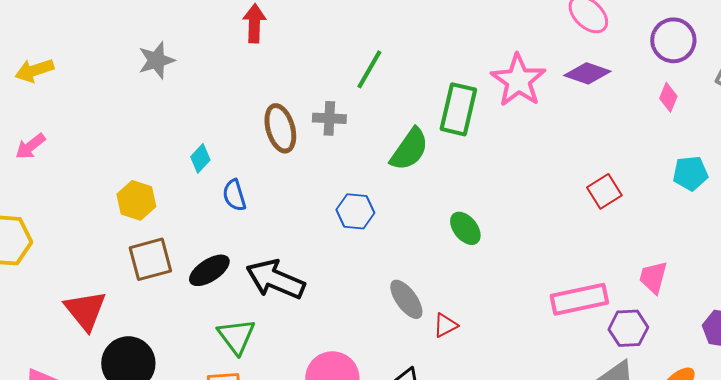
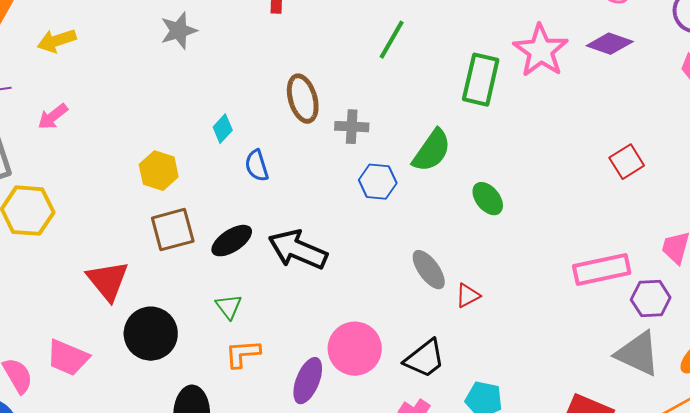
gray cross: (329, 118) -> (352, 127), moved
green semicircle: (409, 149) -> (432, 151), moved
green triangle: (236, 336) -> (229, 307), moved, size x0.7

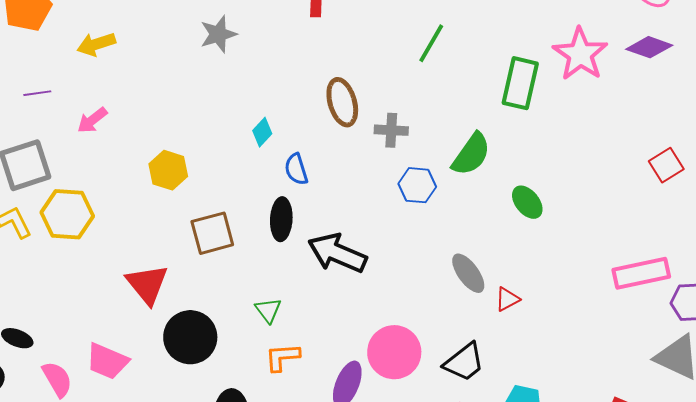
yellow hexagon: (159, 171) -> (168, 170), moved
black ellipse: (232, 241) -> (281, 219), moved, turned -54

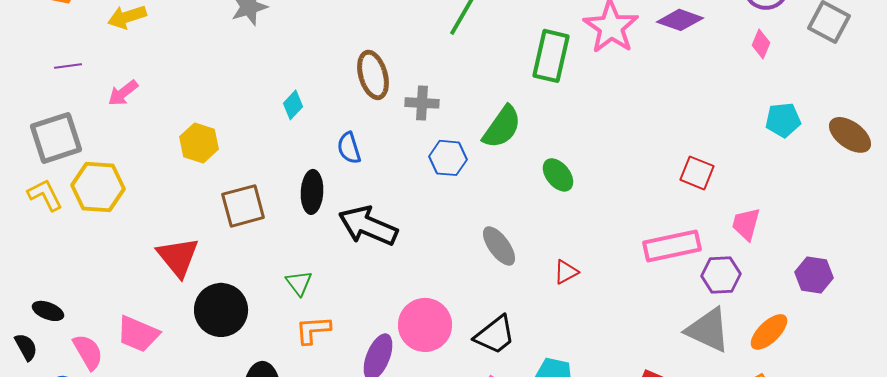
red square: (666, 165) -> (697, 173), moved, turned -36
blue semicircle: (296, 169) -> (349, 148), moved
red triangle: (507, 299) -> (566, 272), moved

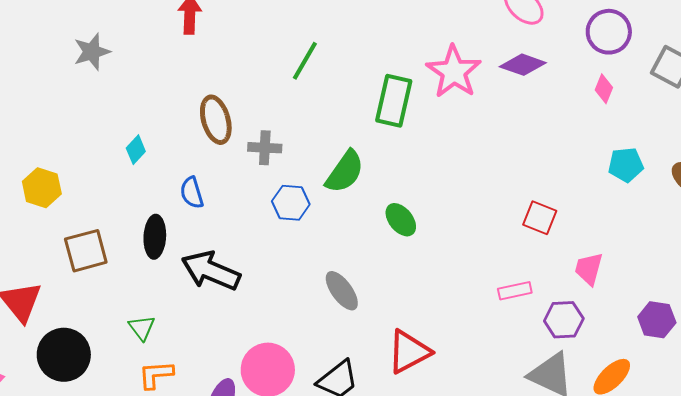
pink rectangle: (672, 246) -> (515, 291), size x0.6
red triangle: (566, 272) -> (409, 352), moved, size x1.8

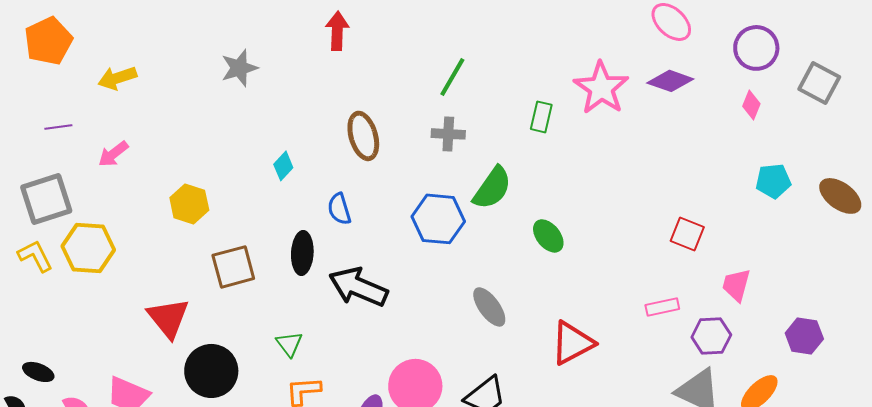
green rectangle: (394, 101) -> (541, 117), size x0.6
gray cross: (265, 148) -> (448, 134), moved
blue hexagon: (291, 203) -> (438, 219), size x1.4
red triangle: (409, 352) -> (572, 343), moved

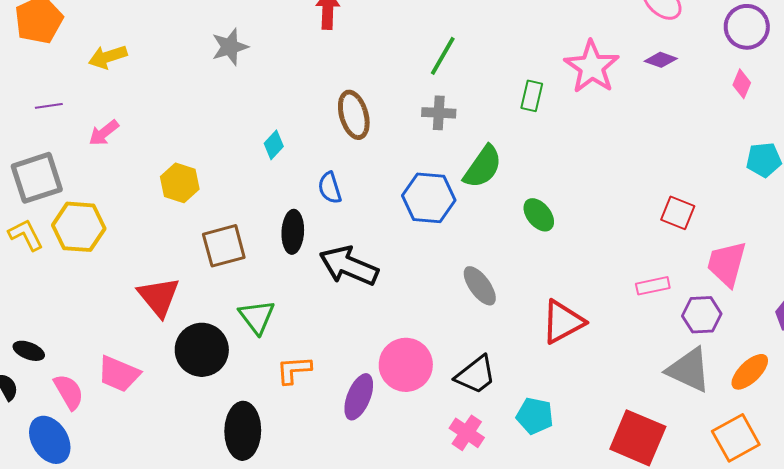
purple diamond: (670, 81) -> (661, 60), size x0.7
pink trapezoid: (736, 285) -> (727, 264), size x1.4
green triangle: (289, 344) -> (257, 317), moved, size x1.4

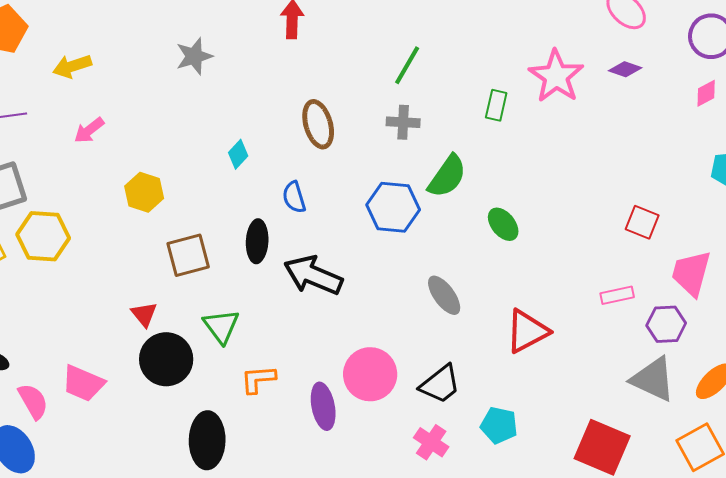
pink diamond: (742, 84) -> (706, 93), turned 40
pink arrow: (104, 133) -> (89, 130), moved
red triangle: (159, 297) -> (144, 314), moved, size x0.6
purple ellipse: (359, 397) -> (323, 406), turned -33

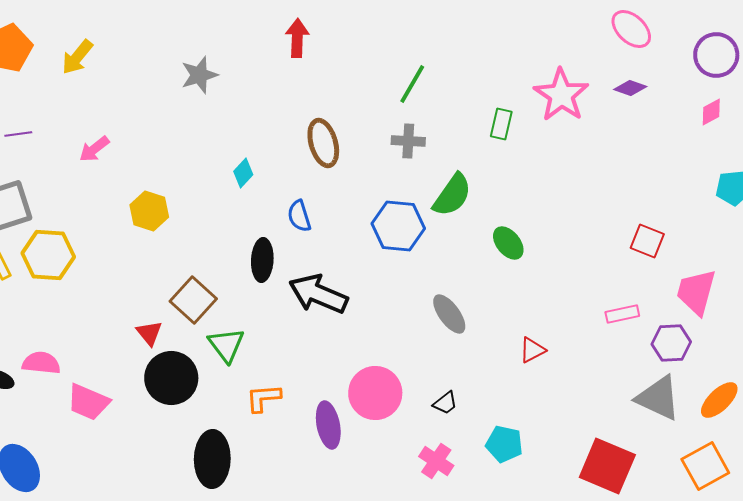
yellow arrow: (72, 66) -> (77, 57), moved, turned -33
brown square: (188, 255) -> (193, 300), moved, turned -33
red triangle: (527, 331) -> (532, 350), size x0.6
black trapezoid: (440, 384) -> (445, 403), size x0.6
pink semicircle: (33, 401) -> (41, 363), moved, turned -54

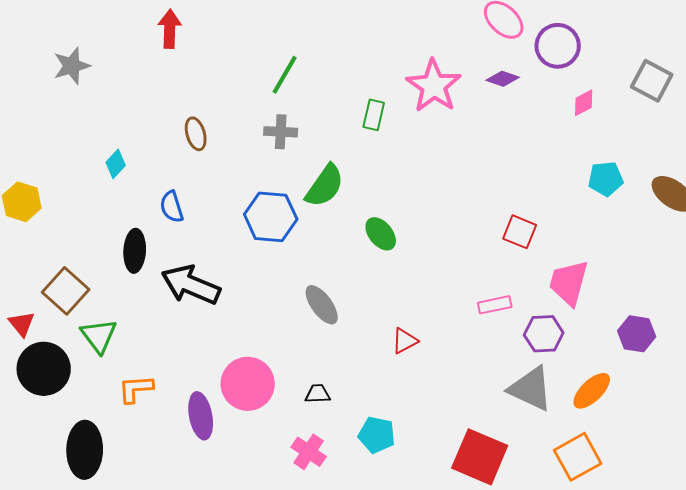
purple circle: (716, 55) -> (558, 46), moved
brown ellipse: (323, 143) -> (196, 134), size x0.7
black trapezoid: (445, 403) -> (318, 394), turned -144

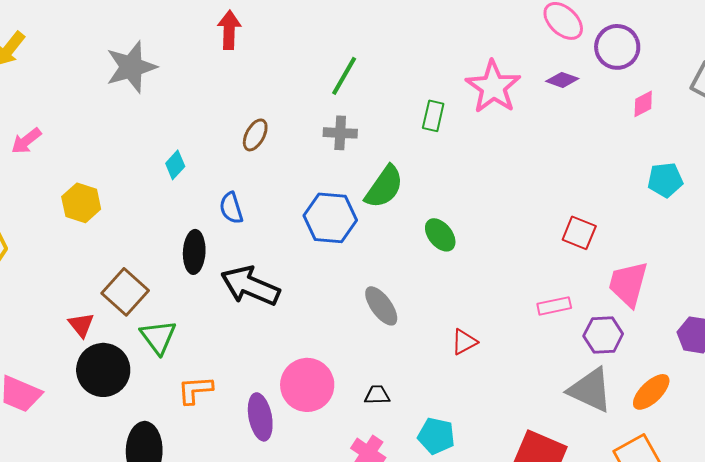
gray star: (72, 66) -> (131, 67), size x1.4
brown ellipse: (196, 134) -> (255, 135), turned 44

